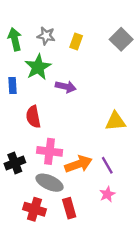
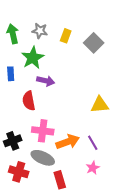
gray square: (121, 39) -> (94, 43), moved
purple arrow: (66, 87) -> (46, 81), moved
red cross: (34, 209) -> (19, 172), moved

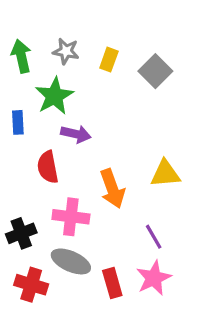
orange arrow: (68, 142) -> (112, 189), moved, turned 90
pink star: (93, 168) -> (154, 278), size x1.5
red rectangle: (60, 180) -> (112, 283), moved

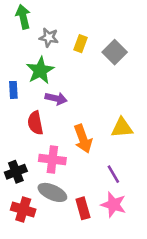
green arrow: (21, 56) -> (23, 17), moved
pink star: (154, 278) -> (113, 205), turned -30

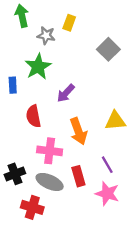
yellow rectangle: (80, 44) -> (69, 23), moved
purple arrow: (56, 99) -> (66, 93), moved, turned 120
black cross: (16, 172) -> (15, 174), moved
red rectangle: (83, 208) -> (78, 176), moved
red cross: (23, 210) -> (32, 207), moved

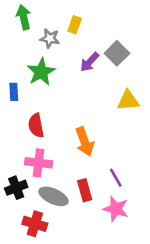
purple arrow: (66, 93) -> (90, 62), moved
yellow triangle: (115, 121) -> (128, 101), moved
pink cross: (50, 151) -> (39, 163), moved

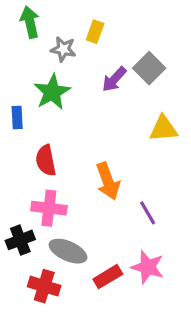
purple line: (116, 178) -> (148, 213), moved
red rectangle: (85, 190) -> (108, 277), moved, turned 75

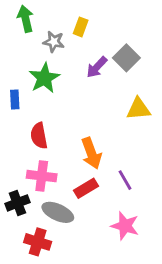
red rectangle: (108, 277) -> (86, 188), moved

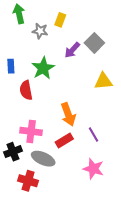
green star: (44, 78) -> (43, 68), moved
blue rectangle: (15, 99) -> (11, 66), moved
red semicircle: (39, 136) -> (26, 90), moved

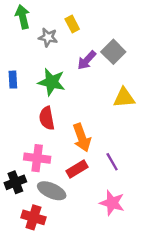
yellow rectangle: (60, 20) -> (72, 24), turned -48
green star: (43, 68) -> (52, 82), turned -30
red semicircle: (26, 90) -> (47, 118), moved

